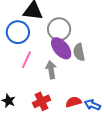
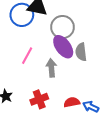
blue circle: (18, 32) -> (22, 15), moved

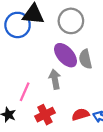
gray circle: (62, 27) -> (71, 21), moved
pink line: (27, 56) -> (25, 92), moved

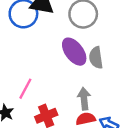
gray arrow: (55, 79) -> (84, 99), moved

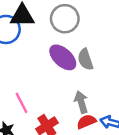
pink line: (25, 89) -> (21, 103), turned -45

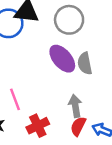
red semicircle: (86, 122) -> (78, 126), turned -48

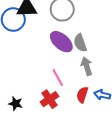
pink line: (15, 99) -> (58, 77), moved
gray arrow: (75, 106) -> (87, 66), moved

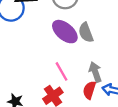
gray arrow: (87, 66) -> (95, 72), moved

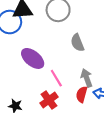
purple ellipse: (65, 32) -> (33, 58), moved

